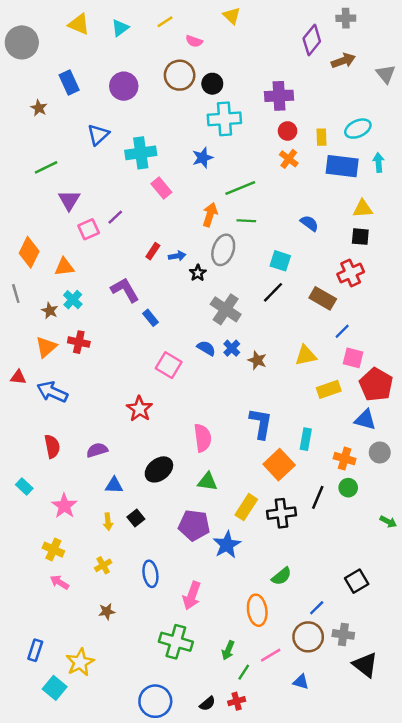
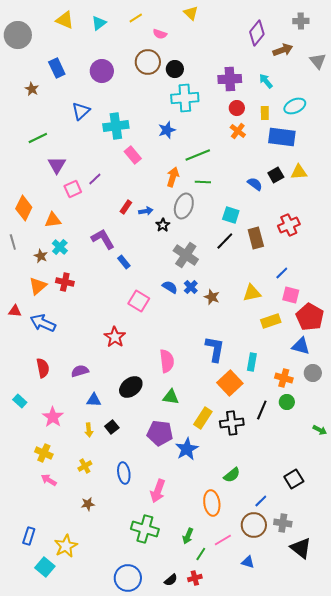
gray cross: (346, 18) -> (301, 21), moved
cyan arrow: (379, 163) -> (266, 81), moved, turned -35
black square: (360, 237) -> (276, 175), moved, turned -35
brown rectangle: (323, 298) -> (256, 238), moved, turned 45

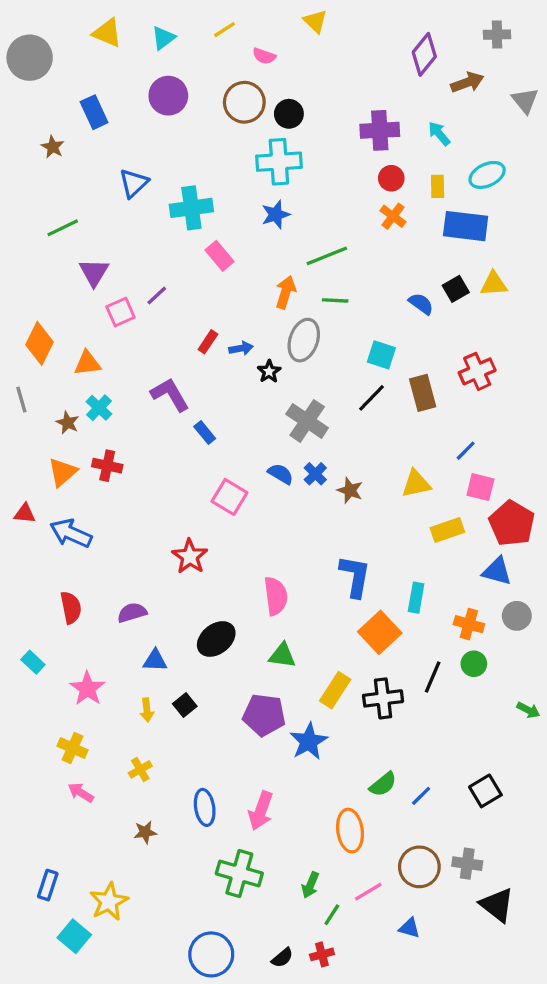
purple circle: (102, 71) -> (168, 96), moved
cyan cross: (185, 98) -> (279, 162), moved
blue ellipse: (124, 473) -> (205, 807), moved
blue line: (261, 501) -> (421, 796), moved

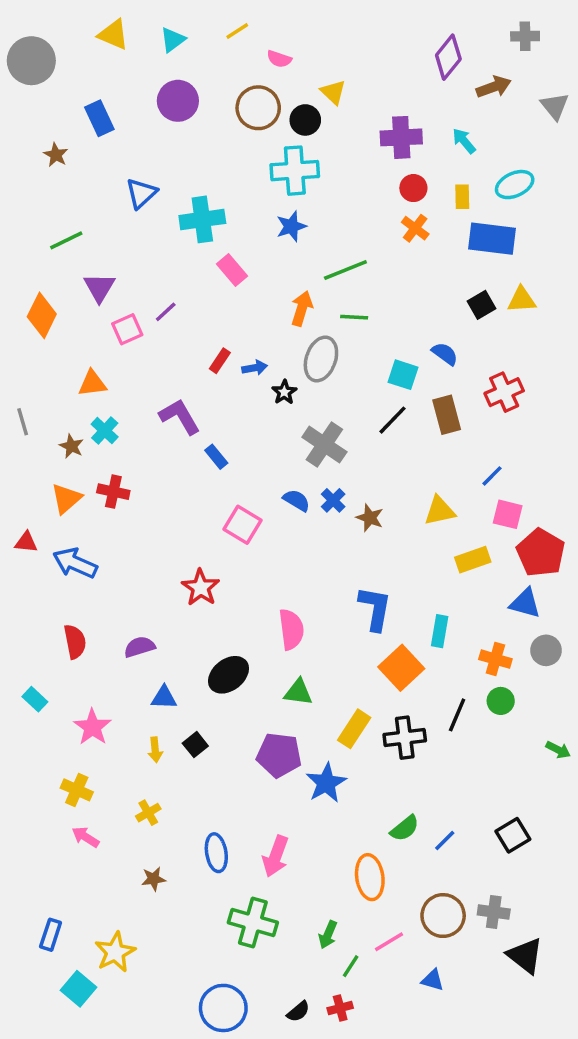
yellow triangle: (315, 21) -> (333, 92), moved
blue semicircle: (421, 304) -> (445, 354), moved
orange diamond: (40, 343) -> (42, 315), moved

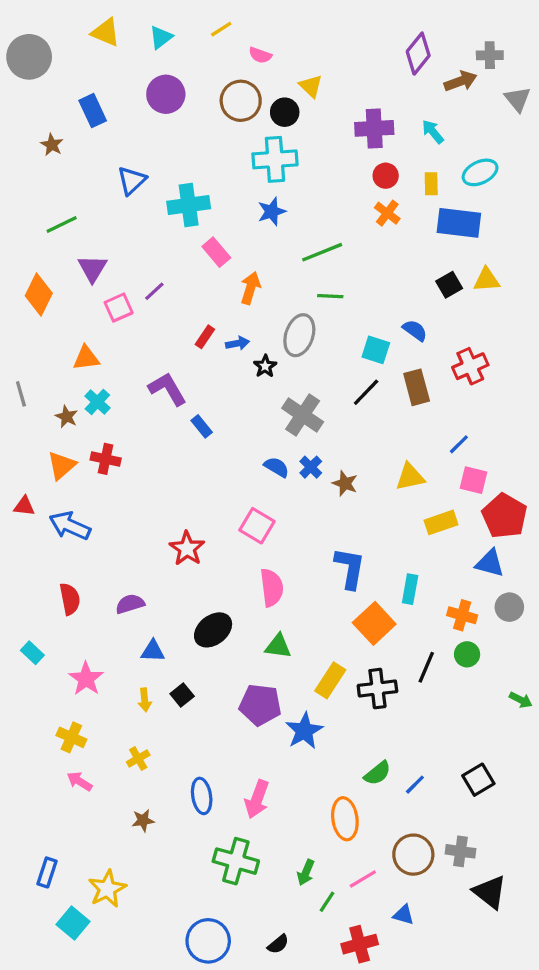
gray cross: (525, 36) -> (490, 55), moved
orange arrow: (302, 308) -> (250, 288), moved
pink square: (242, 525) -> (257, 526), moved
red cross: (340, 1008) -> (360, 944), moved, size x1.5

